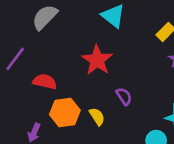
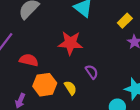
red star: (97, 60) -> (70, 43), turned -30

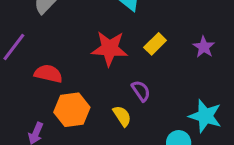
yellow rectangle: (125, 21) -> (155, 44), moved
yellow semicircle: (70, 88) -> (122, 116), moved

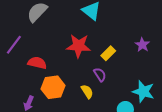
yellow rectangle: (155, 44) -> (108, 53), moved

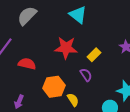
orange hexagon: (53, 87) -> (54, 87), moved
yellow semicircle: (87, 91) -> (73, 100), moved

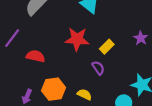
orange hexagon: (54, 87) -> (54, 89), moved
yellow semicircle: (73, 100) -> (84, 94), turned -32

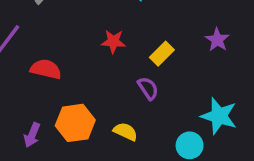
red star: (77, 39) -> (113, 41), size x0.6

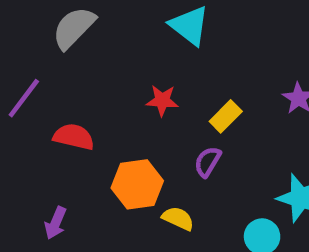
purple semicircle: (148, 88) -> (208, 162), turned -115
orange hexagon: (75, 123) -> (137, 184), moved

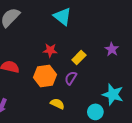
orange hexagon: (137, 184) -> (45, 76), moved

